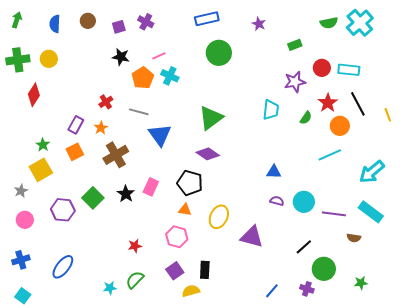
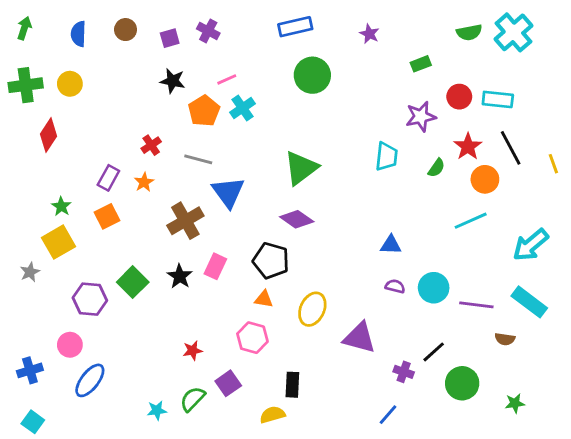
cyan cross: (170, 76) -> (242, 108), turned 30
brown cross: (116, 155) -> (185, 221), moved
pink circle: (25, 220) -> (70, 345), moved
purple square: (175, 271) -> (228, 383), moved
purple cross: (307, 289) -> (404, 372), moved

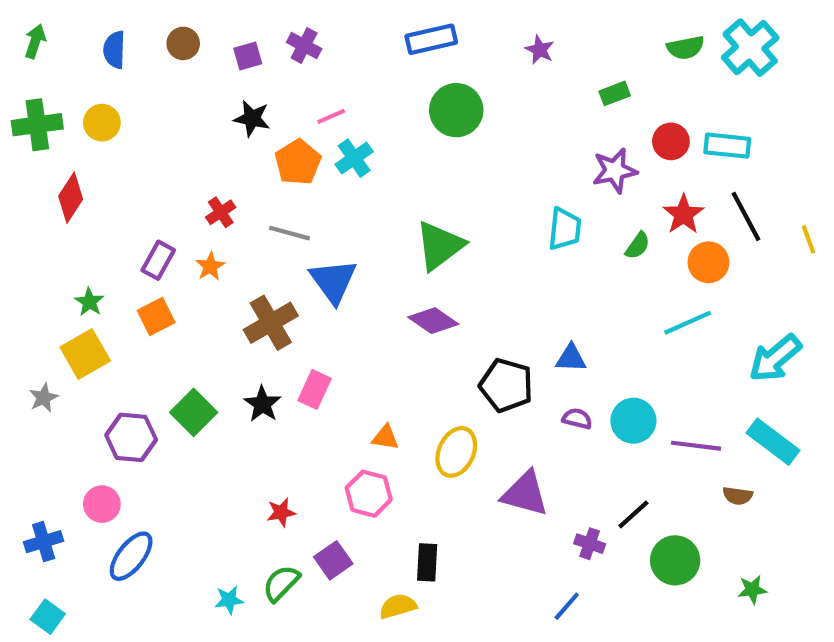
black pentagon: (271, 261) -> (506, 385), moved

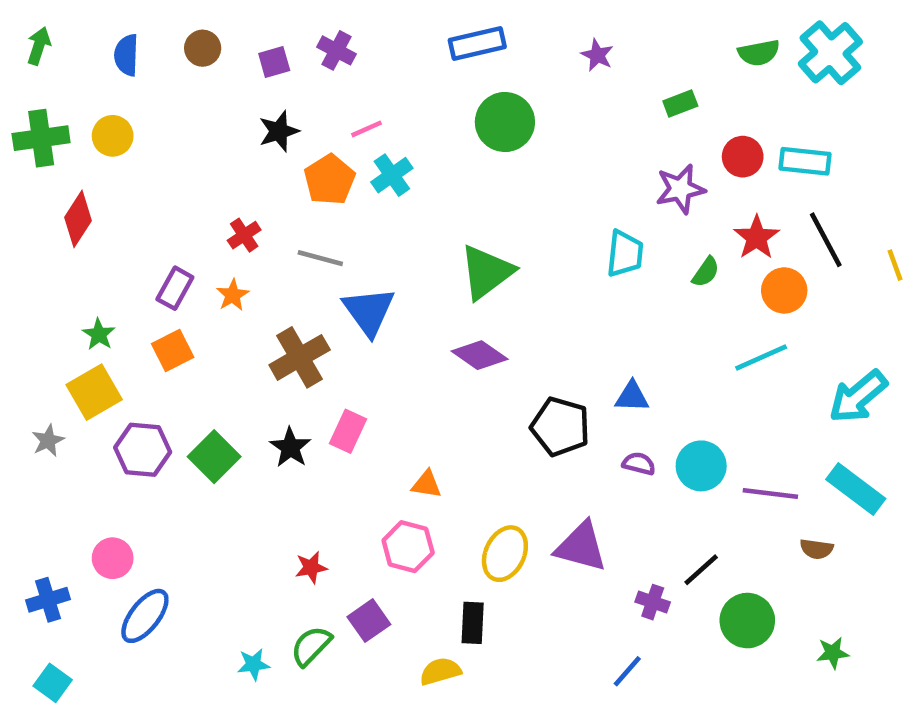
black star: (252, 118) -> (279, 131), turned -30
purple hexagon: (131, 437) -> (143, 450), moved
yellow ellipse: (456, 452) -> (505, 554), moved

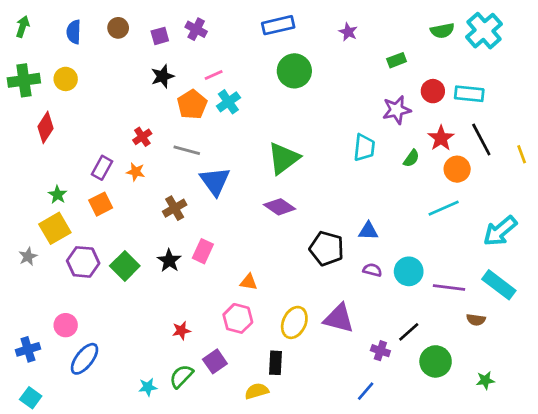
orange star: (233, 295) -> (136, 172), turned -30
brown cross: (300, 357) -> (175, 208), size x0.7

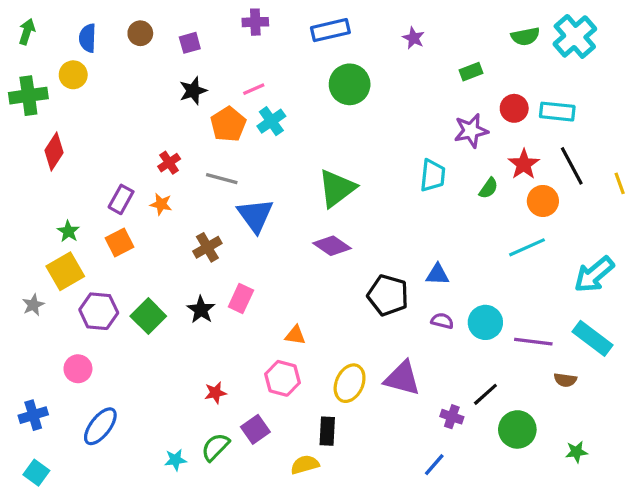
purple cross: (196, 29) -> (255, 22), moved, turned -30
yellow circle: (66, 79) -> (73, 75), moved
pink circle: (66, 325) -> (78, 369), moved

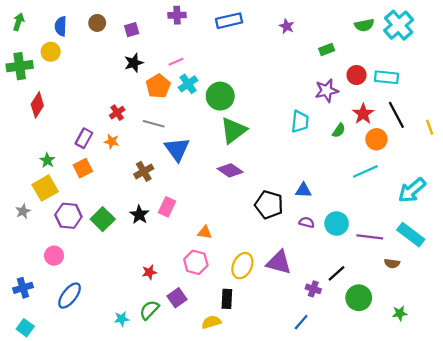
green circle: (350, 84) -> (220, 96), moved

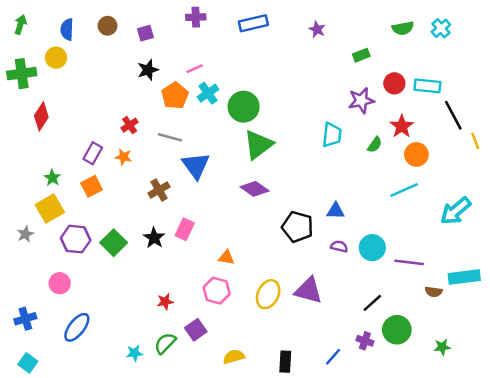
cyan cross: (399, 25) -> (441, 28), size x0.6
black line: (396, 115) -> (453, 115), moved
cyan rectangle: (411, 235) -> (464, 277), moved, turned -44
purple cross: (313, 289) -> (365, 341), moved
black rectangle: (227, 299) -> (285, 362), moved

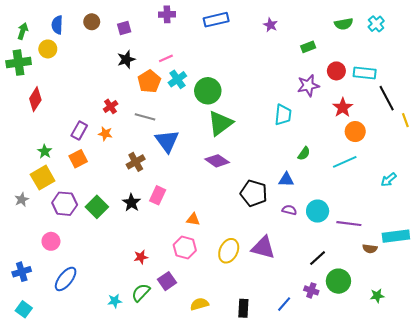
green arrow: (20, 25) -> (23, 31), moved
green semicircle: (375, 145) -> (304, 154), moved
cyan arrow: (456, 211) -> (389, 180), size x0.6

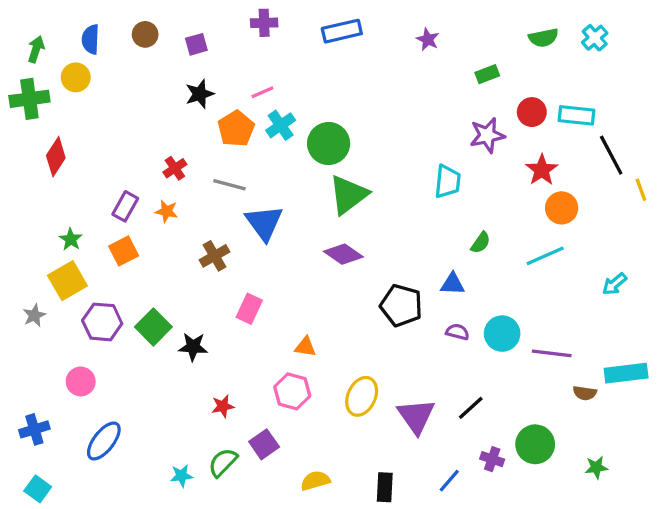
black star: (131, 203) -> (193, 347), moved, turned -30
purple triangle: (263, 248) -> (416, 416), moved, turned 40
black line: (318, 258) -> (471, 408), moved

